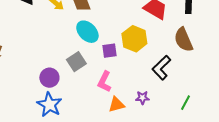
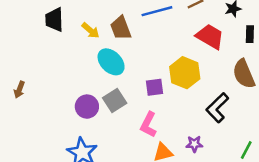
cyan ellipse: (87, 32) -> (111, 62), moved
purple circle: (49, 78) -> (87, 107), moved

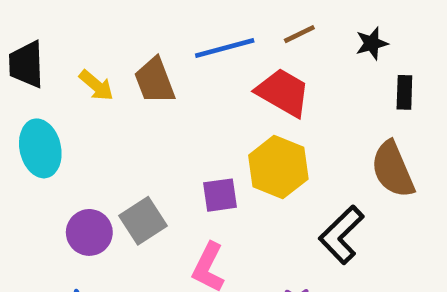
red trapezoid: (210, 37) -> (283, 92), moved
cyan ellipse: (111, 62) -> (40, 148), moved, turned 32

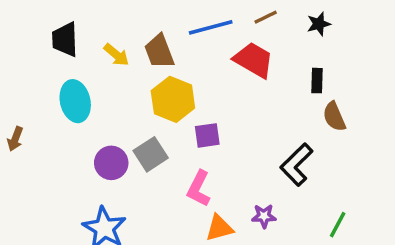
black rectangle: (404, 92) -> (317, 81), moved
yellow hexagon: (278, 167) -> (173, 99), moved
brown semicircle: (393, 169) -> (334, 117), size x0.7

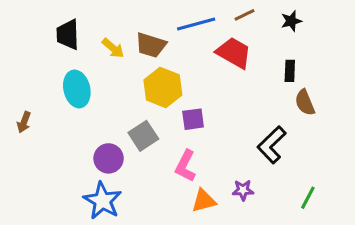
brown trapezoid: (159, 51) -> (151, 45), turned -52
purple circle: (111, 163) -> (109, 158), moved

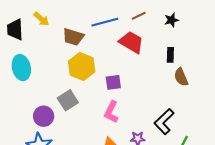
yellow arrow: (113, 48) -> (41, 19), moved
purple square: (193, 119) -> (113, 82), moved
black L-shape: (272, 145) -> (164, 121), moved
pink L-shape: (186, 166) -> (111, 112), moved

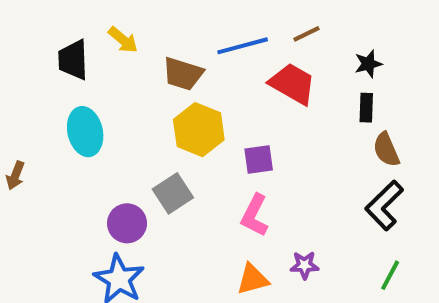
black star: (171, 20) -> (368, 64), moved
black L-shape: (164, 121) -> (384, 205), moved

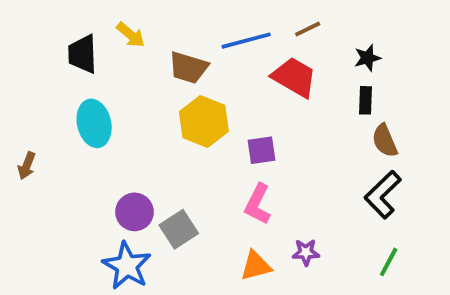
gray square: (173, 193) -> (179, 229), moved

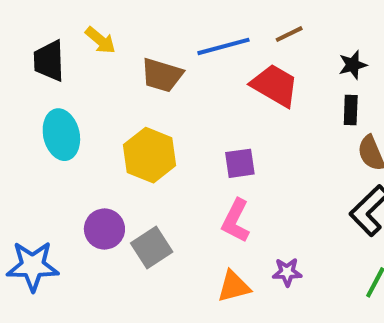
yellow hexagon: (204, 121) -> (150, 155), moved
blue star: (127, 266) -> (33, 266), moved, turned -30

